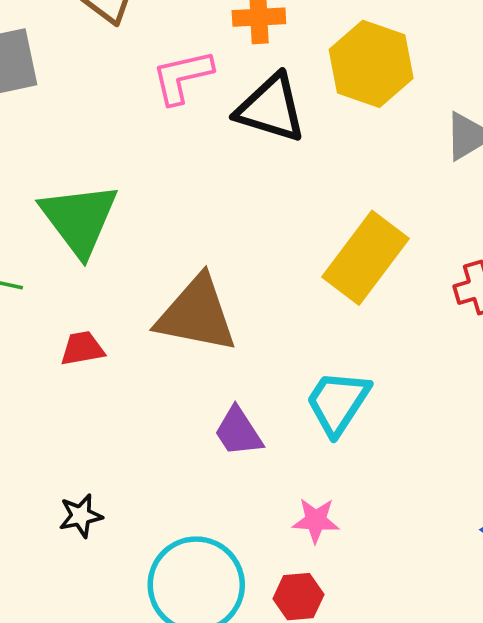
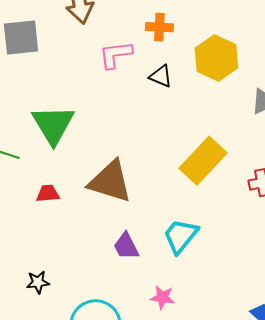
black triangle: (271, 108) -> (161, 76), size x0.6

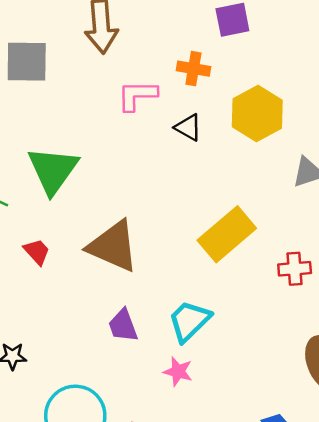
red trapezoid: (48, 194) -> (37, 252), turned 45
pink star: (162, 297) -> (178, 372), moved

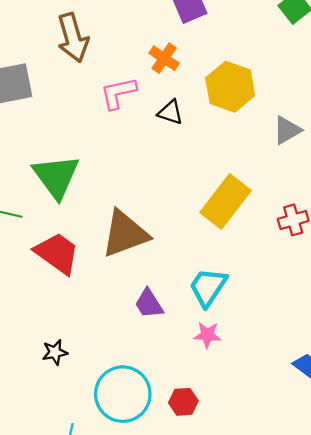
orange cross: (193, 69) -> (164, 58), turned 36
brown triangle: (113, 246) -> (125, 234), turned -32
red trapezoid: (37, 252) -> (57, 253), size x1.8

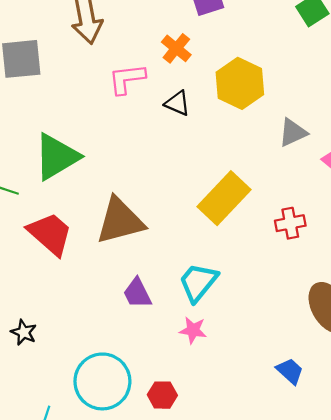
green triangle: (56, 177) -> (57, 157), turned 30
black star: (55, 352) -> (24, 332), moved, turned 30

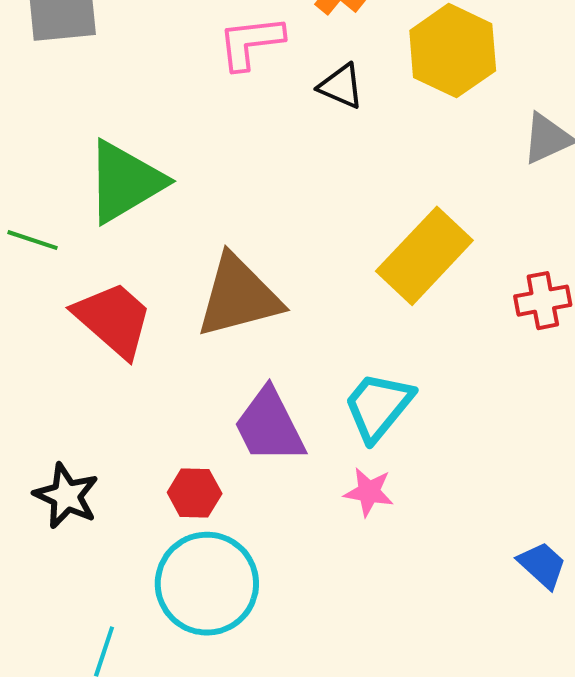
purple trapezoid: (137, 293) -> (269, 426), size x1.4
black star: (24, 332) -> (66, 496), size x1.4
red hexagon: (162, 395) -> (195, 493), moved

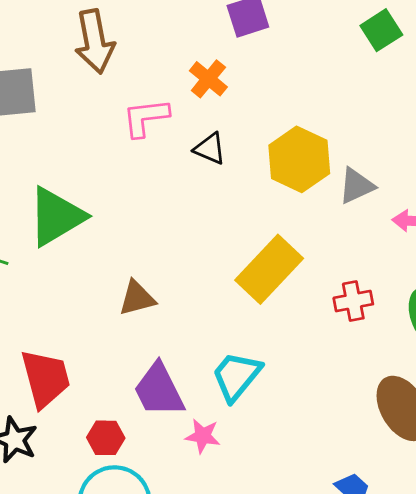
yellow hexagon: (453, 51) -> (299, 159), moved
brown triangle: (238, 296) -> (137, 298), size x0.6
red trapezoid: (113, 319) -> (45, 378), moved, turned 34
pink star: (369, 492) -> (203, 436), moved

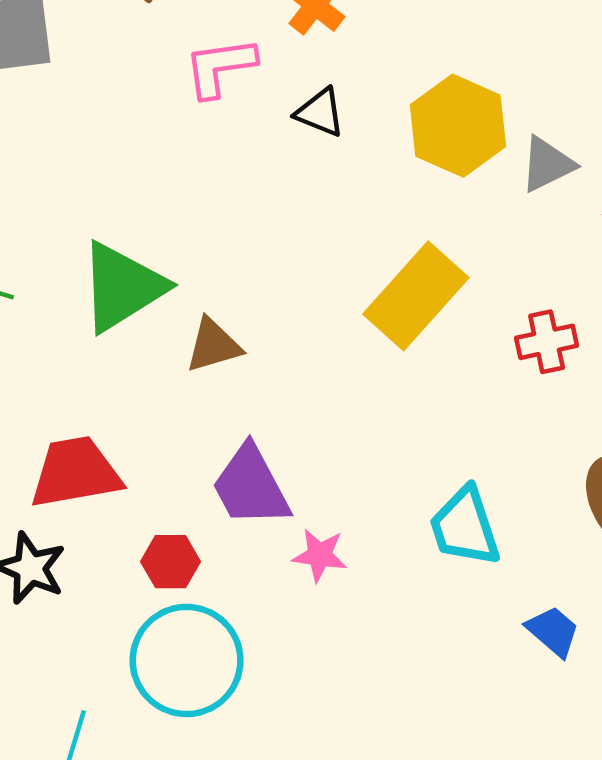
green triangle: (56, 217) -> (122, 287), moved
cyan trapezoid: (236, 376) -> (465, 527), moved, turned -56
red trapezoid: (45, 378) -> (76, 472), turned -84

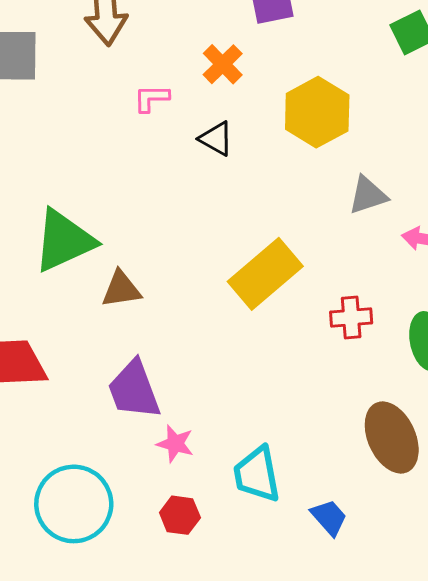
pink L-shape: (220, 67) -> (151, 98), size x0.7
yellow hexagon: (458, 126) -> (317, 112), moved
cyan trapezoid: (465, 527) -> (257, 474), moved
red hexagon: (171, 562) -> (180, 515), moved

